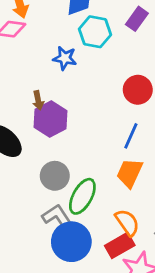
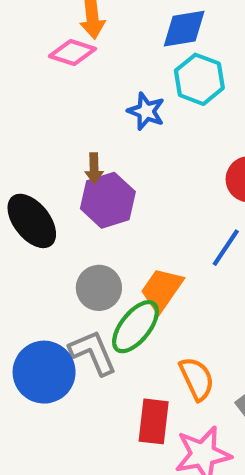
orange trapezoid: (130, 173) -> (162, 290), moved
blue circle: (71, 242) -> (44, 372), moved
red rectangle: (120, 245) -> (154, 421), moved, turned -64

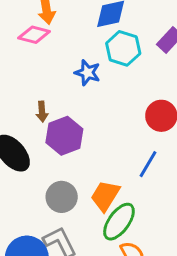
brown arrow: (94, 168) -> (42, 112), moved
green ellipse: (135, 327) -> (119, 222), moved

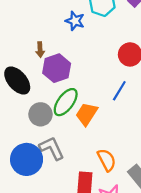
gray circle: (62, 197) -> (40, 114), moved
green ellipse: (119, 222) -> (66, 102), moved

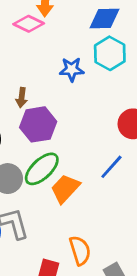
blue star: (75, 21) -> (72, 69), turned -30

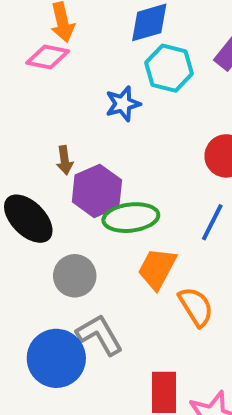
green ellipse: (42, 169) -> (131, 218), moved, turned 51
orange semicircle: (80, 250) -> (196, 307), moved

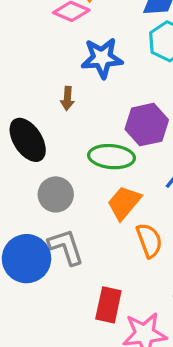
blue star: (123, 104) -> (102, 58), moved, size x1.4
purple hexagon: (97, 191) -> (147, 125), moved

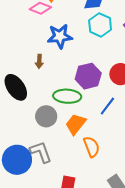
gray circle: (56, 194) -> (46, 116), moved

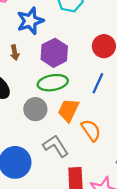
purple hexagon: (88, 76) -> (54, 53), moved
gray L-shape: (41, 152) -> (56, 146), moved

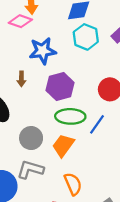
green ellipse: (53, 83) -> (70, 116), moved
orange semicircle: (91, 130) -> (73, 184), moved
gray L-shape: (56, 146) -> (30, 170), moved, turned -52

